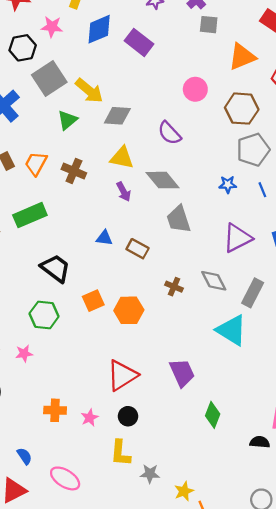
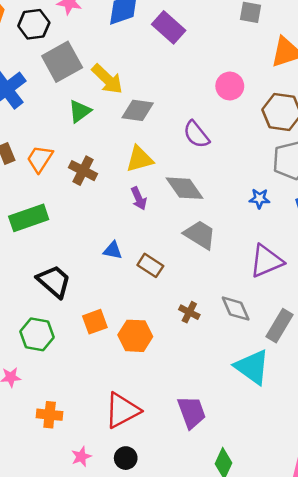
yellow triangle: (122, 158) -> (140, 159), turned -30
gray trapezoid: (179, 219) -> (200, 235), turned 136
orange cross: (55, 410) -> (50, 415), moved

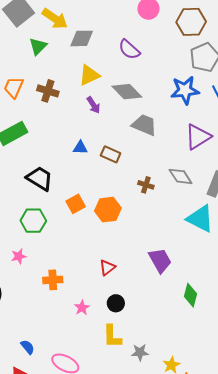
blue star: (259, 199) -> (185, 90), size x1.8
red triangle: (122, 410) -> (107, 268), size x0.6

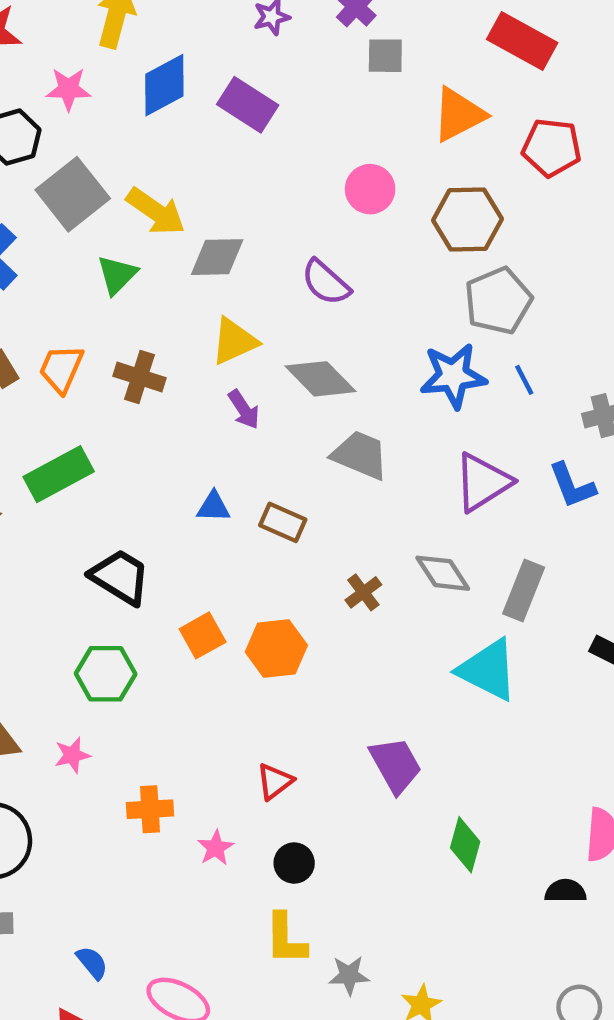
brown cross: (146, 185) -> (363, 592), turned 35
pink star: (82, 308) -> (216, 848), moved

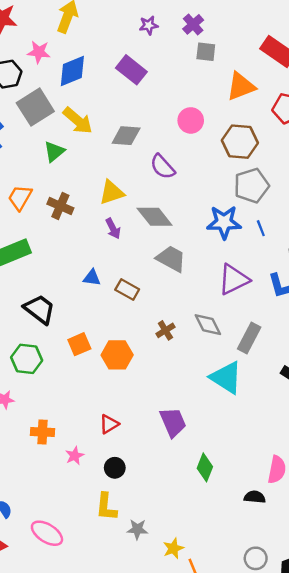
blue diamond: (164, 85) -> (72, 71), moved
gray diamond: (217, 257) -> (126, 136), moved

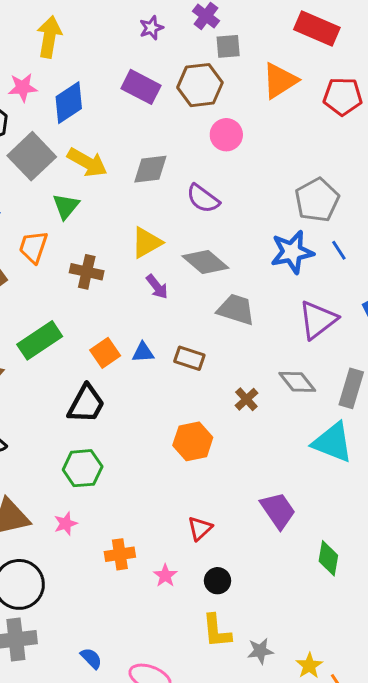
brown hexagon: (240, 142) -> (200, 85), moved
orange trapezoid: (20, 197) -> (33, 247), moved
black trapezoid: (39, 309) -> (86, 404), turned 92
orange square: (79, 344) -> (105, 353), moved

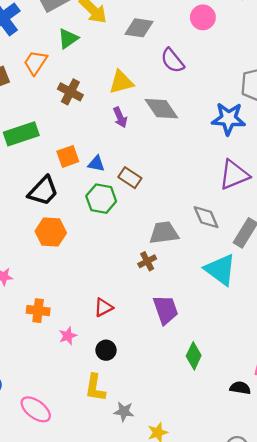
gray trapezoid: (236, 310) -> (164, 233), moved, turned -40
brown cross: (246, 399) -> (147, 261), moved
orange hexagon: (193, 441) -> (51, 232), moved
green hexagon: (83, 468) -> (101, 199), moved

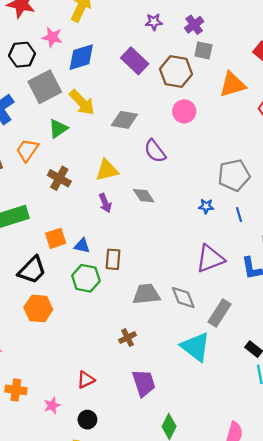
gray diamond: (161, 109) -> (144, 196), size x0.7
blue star: (228, 119) -> (206, 206), size x0.5
brown rectangle: (130, 178) -> (113, 259), turned 60
gray trapezoid: (164, 233) -> (146, 294), moved
orange cross: (38, 311) -> (16, 390), moved

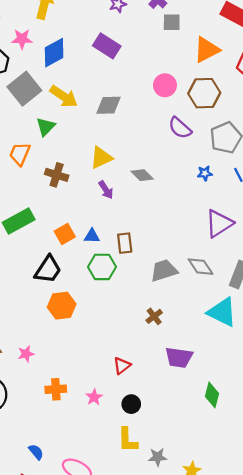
brown hexagon: (176, 72) -> (204, 93), moved
purple semicircle: (155, 151) -> (180, 128), moved
purple trapezoid: (144, 383) -> (179, 357), turned 128

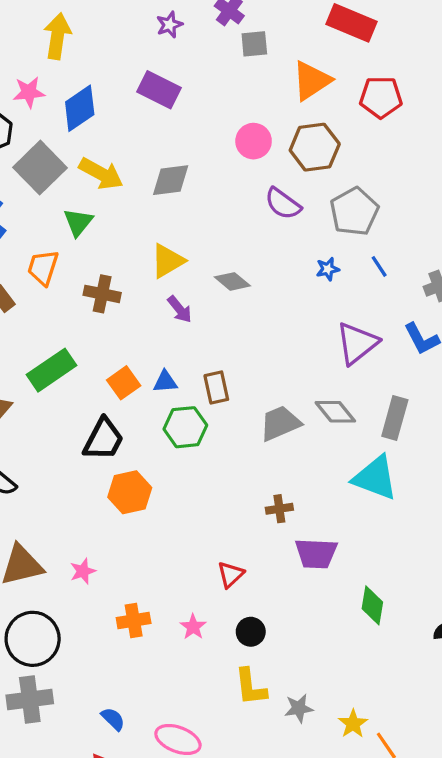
brown cross: (154, 316) -> (279, 509), moved, turned 35

